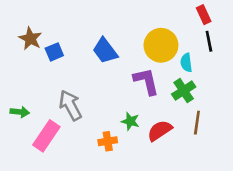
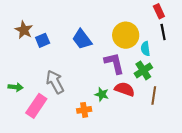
red semicircle: (160, 131) -> (125, 89), moved, turned 54

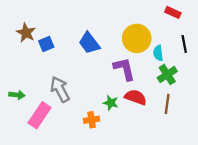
red rectangle: (159, 11) -> (173, 12), turned -40
black line: (163, 32) -> (184, 44), moved
green cross: (143, 70) -> (167, 75), moved

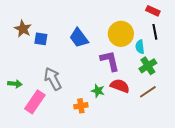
blue square: (46, 44) -> (41, 39), turned 32
black line: (184, 44) -> (155, 32), moved
brown line: (167, 104) -> (148, 92), turned 48

